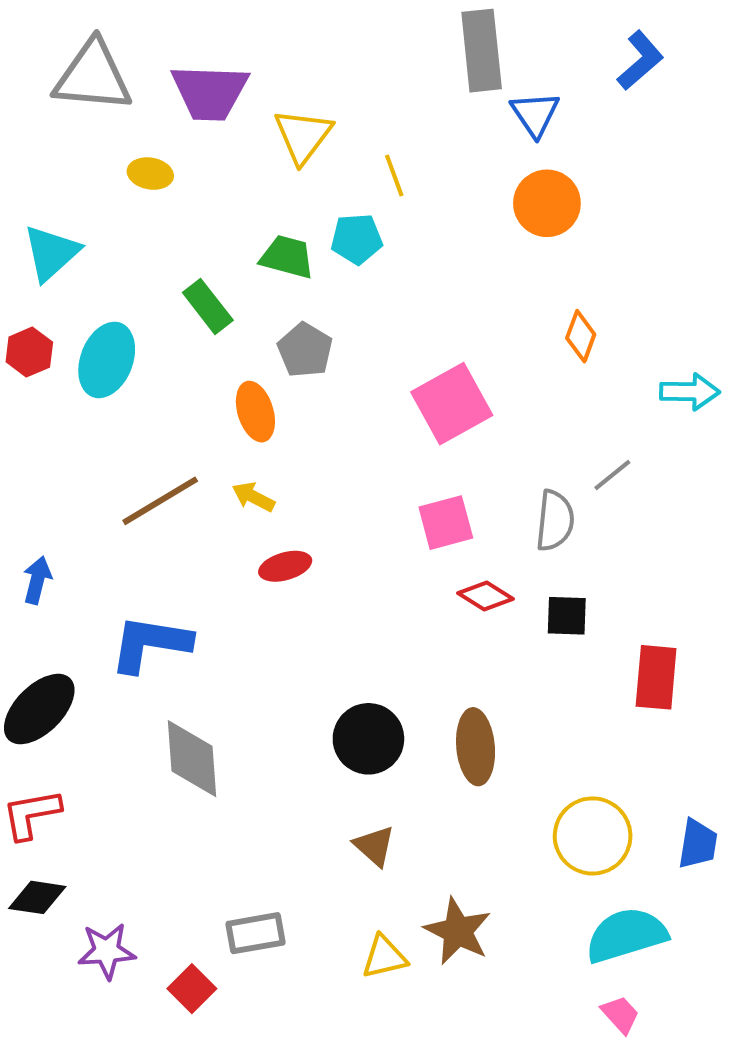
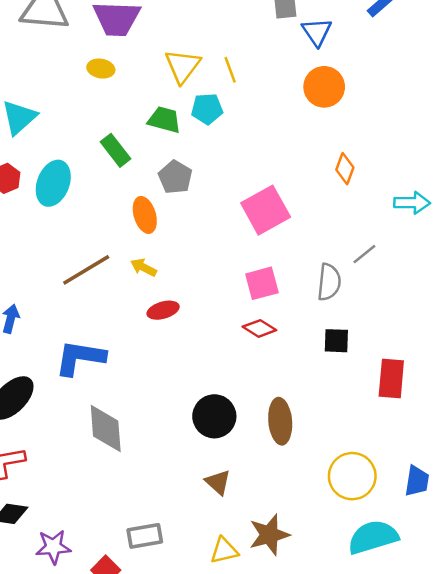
yellow triangle: (303, 136) -> (183, 66), moved
yellow ellipse: (150, 174) -> (101, 69), moved
red diamond: (485, 596) -> (259, 328), moved
brown star: (458, 931) -> (269, 535), turned 30

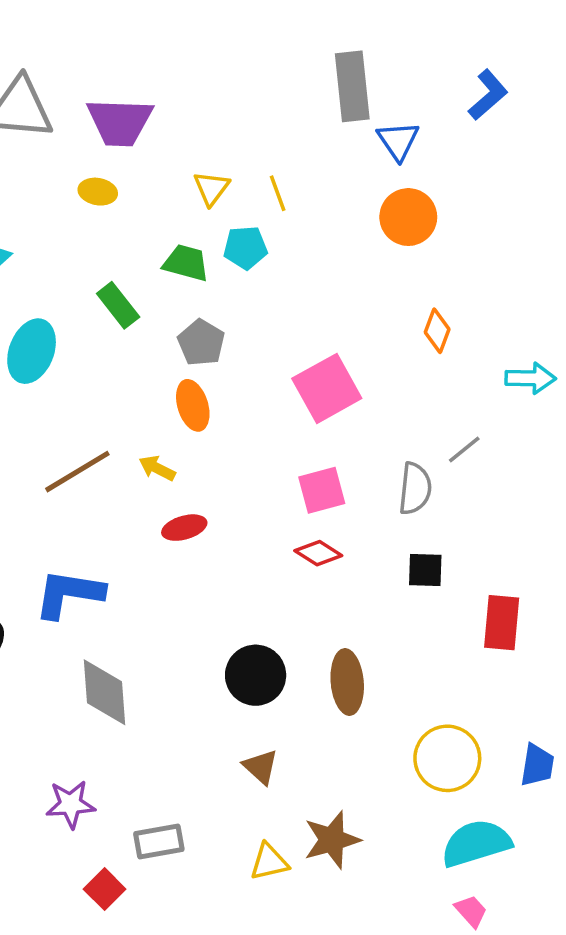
yellow triangle: (183, 66) -> (211, 188), size x0.7
orange ellipse: (145, 215) -> (193, 405), moved
purple star: (53, 547) -> (71, 804), moved

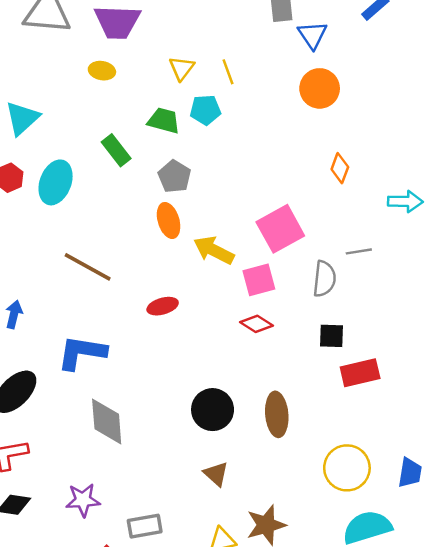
pink square: (327, 388) -> (280, 229), moved
gray line: (464, 450) -> (359, 251), turned 30
yellow arrow: (157, 468) -> (214, 250), moved, size x1.6
brown line: (77, 472) -> (88, 267), turned 60
red rectangle: (502, 623) -> (360, 373), moved, turned 72

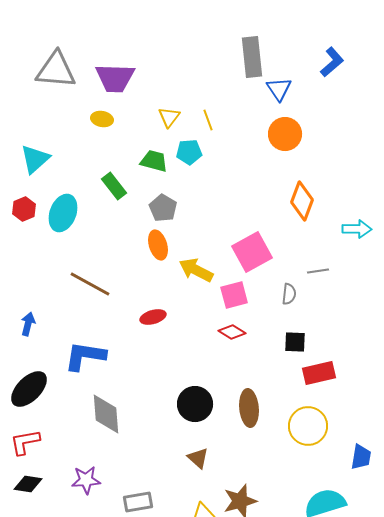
orange diamond: (340, 168) -> (302, 201), size x1.5
gray semicircle: (324, 279) -> (289, 294), size x0.7
yellow circle: (347, 468) -> (308, 426), moved

